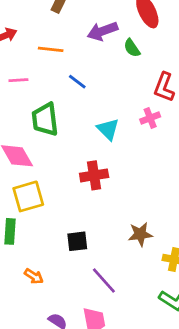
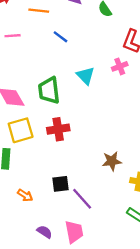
green trapezoid: (45, 119) -> (49, 90), moved
red cross: (94, 175) -> (58, 129), moved
black square: (77, 241) -> (60, 184), moved

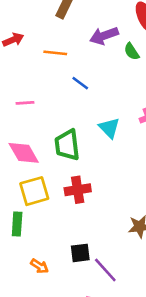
pink line: (13, 36) -> (25, 103), moved

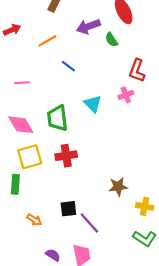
orange line: (55, 53) -> (47, 41), turned -36

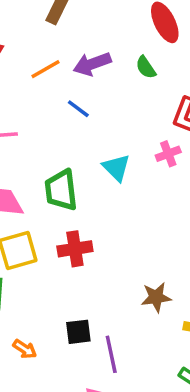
purple arrow: (88, 26) -> (92, 64), moved
purple line: (89, 223) -> (111, 354), turned 30

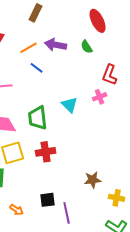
purple arrow: (92, 64) -> (56, 45), turned 30
blue line: (78, 109) -> (37, 68), moved

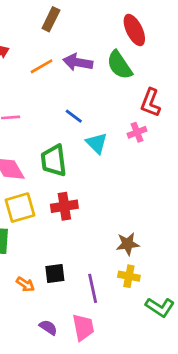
green semicircle: (87, 47) -> (120, 65), size x1.6
blue line: (37, 68) -> (74, 116), moved
yellow cross: (117, 198) -> (129, 276), moved
black square: (48, 200) -> (55, 274), moved

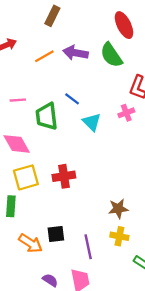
green trapezoid: (54, 161) -> (47, 116), moved
orange arrow: (25, 284) -> (30, 243), size x1.5

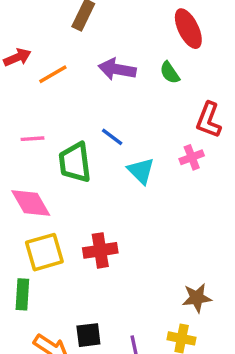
green semicircle: (111, 55) -> (170, 73), size x0.6
orange line: (44, 56) -> (53, 74), moved
brown star: (118, 209) -> (197, 298), moved

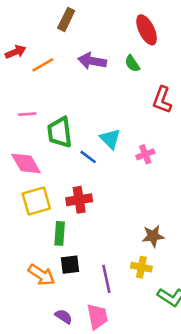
blue line: (112, 137) -> (88, 157), moved
pink cross: (192, 157) -> (145, 154), moved
green rectangle: (22, 294) -> (60, 233), moved

